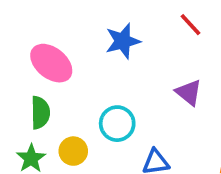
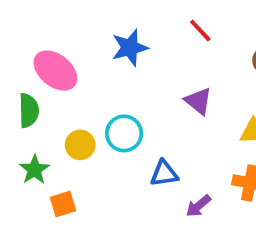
green semicircle: (40, 113) -> (29, 111), moved
yellow circle: (73, 151) -> (80, 145), moved

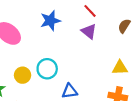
purple triangle: (198, 101) -> (89, 31), moved

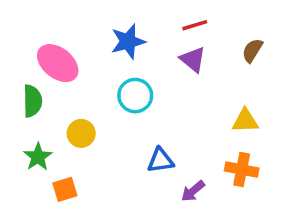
red line: (90, 11) -> (195, 25), turned -64
cyan circle: (47, 69) -> (135, 96), moved

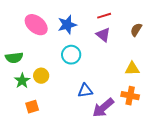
pink ellipse: (58, 63) -> (36, 25), moved
green semicircle: (32, 101) -> (14, 58), turned 84
green star: (38, 157) -> (22, 81), moved
purple arrow: (193, 191) -> (103, 108), size x1.6

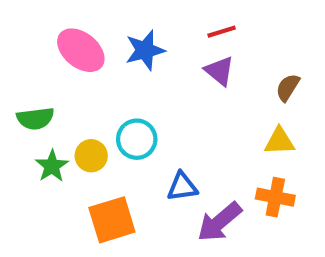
brown semicircle: (136, 30) -> (288, 87), moved
cyan circle: (71, 55) -> (137, 139), moved
orange square: (32, 107) -> (112, 220), moved, size x1.6

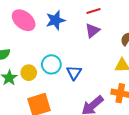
purple triangle: (219, 71) -> (92, 30), turned 42
blue triangle: (182, 187) -> (74, 73), moved, turned -49

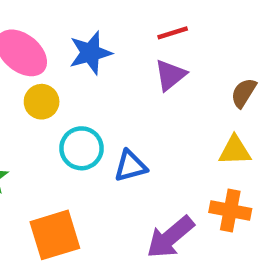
yellow circle: (29, 73) -> (42, 102), moved
blue triangle: (74, 73) -> (130, 166), turned 42

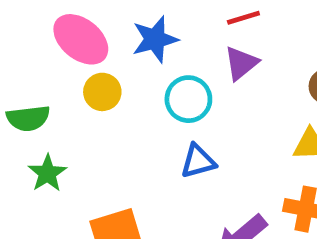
cyan circle: (81, 148) -> (188, 99), moved

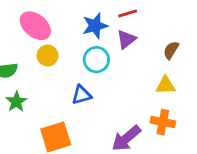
blue star: (155, 39) -> (95, 26), moved
blue triangle: (198, 161) -> (81, 95), moved

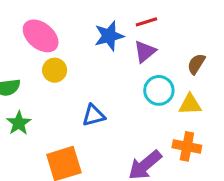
cyan circle: (96, 60) -> (159, 90), moved

